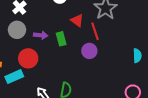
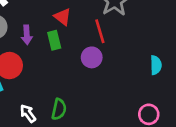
red triangle: (77, 20) -> (63, 17), moved
purple arrow: (41, 35) -> (27, 35), turned 80

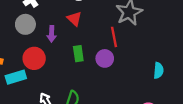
red triangle: (63, 17) -> (74, 19), moved
green rectangle: (54, 40) -> (78, 54), moved

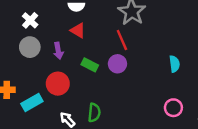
green rectangle: (78, 54) -> (90, 65), turned -42
red circle: (34, 58) -> (58, 84), moved

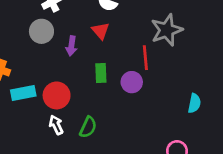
green rectangle: (90, 65) -> (101, 73), turned 42
red circle: (58, 84) -> (57, 95), moved

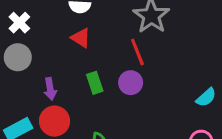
purple arrow: (71, 46) -> (50, 89), moved
cyan semicircle: (194, 103) -> (206, 97), moved, turned 54

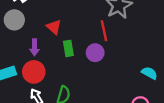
red triangle: (81, 38) -> (54, 27), moved
cyan semicircle: (206, 97) -> (149, 73), turned -119

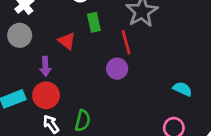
green rectangle: (68, 48) -> (94, 22), moved

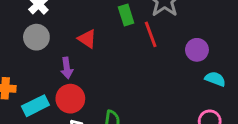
green rectangle: (94, 22) -> (126, 15), moved
purple circle: (117, 69) -> (197, 50), moved

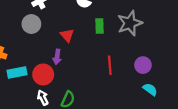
red line: (151, 34) -> (110, 65), moved
purple arrow: (67, 68) -> (57, 57), moved

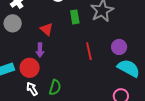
cyan semicircle: (150, 89) -> (129, 68), size x1.6

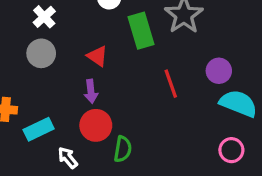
green rectangle: (75, 17) -> (141, 31), size x1.5
red circle: (30, 68) -> (96, 125), moved
white arrow: (32, 89) -> (68, 158), moved

